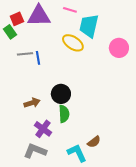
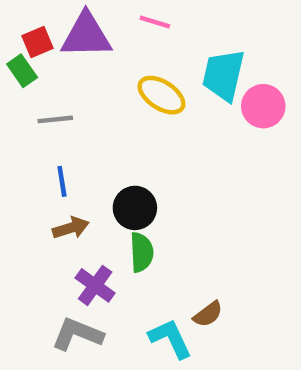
cyan trapezoid: (89, 26) -> (223, 75), moved
blue line: (38, 58) -> (62, 181), moved

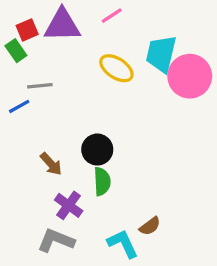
pink line: (155, 22) -> (112, 16), turned -50
pink circle: (263, 106) -> (190, 76), size x1.4
blue line: (62, 181) -> (19, 106), moved, turned 70
brown arrow: (71, 228) -> (51, 164), turned 65

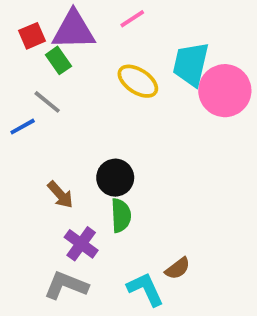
green rectangle: (16, 51) -> (58, 60), moved
gray line: (40, 86) -> (47, 102), turned 45

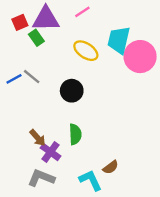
gray line: (47, 102) -> (32, 77), moved
black circle: (115, 178) -> (72, 91), moved
brown arrow: (60, 195) -> (38, 138), moved

